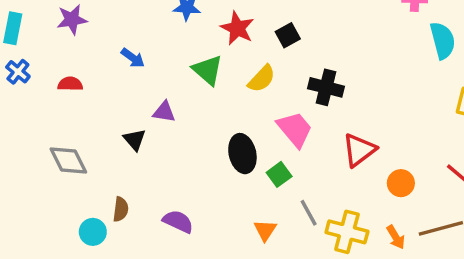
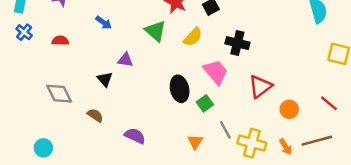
brown semicircle: (121, 209) -> (95, 115), moved, turned -63
cyan circle: (93, 232) -> (43, 148), moved

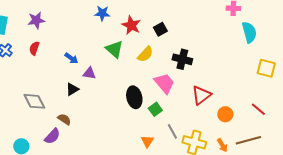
blue arrow: (104, 23) -> (71, 58), moved
red semicircle: (60, 41) -> (34, 48), moved, turned -72
black triangle: (105, 79) -> (72, 89), turned 40
purple semicircle: (135, 136) -> (52, 136), moved, turned 108

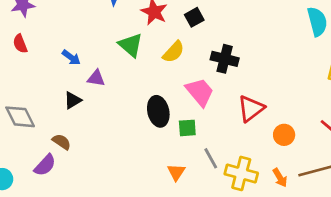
red semicircle: (34, 48) -> (20, 44), turned -40
green square: (155, 109) -> (187, 128), turned 32

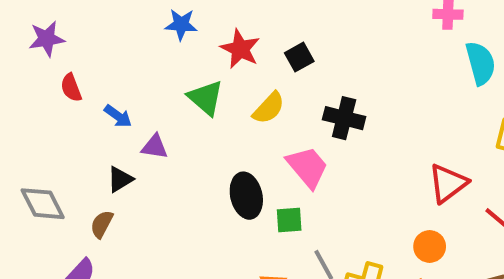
red semicircle: (20, 44) -> (71, 88), moved
red triangle: (251, 109) -> (448, 183), moved
orange circle: (284, 135) -> (430, 246), moved
brown semicircle: (62, 142) -> (102, 224), moved, turned -96

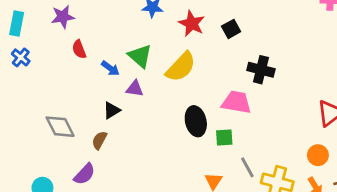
green triangle: (206, 98) -> (140, 56), moved
yellow semicircle: (269, 108) -> (181, 67), moved, size x1.4
pink trapezoid: (307, 167) -> (236, 102), turned -40

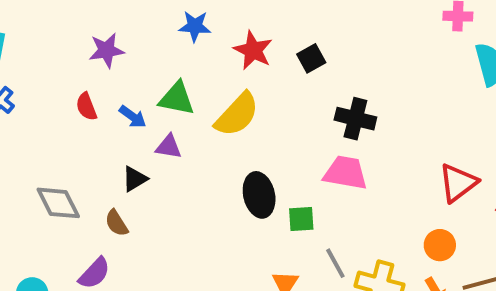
purple star: (63, 17) -> (106, 50), moved
red semicircle: (79, 49) -> (86, 107), moved
green triangle: (140, 56) -> (177, 99), turned -30
pink trapezoid: (236, 102) -> (345, 173), moved
brown semicircle: (99, 140) -> (117, 223), turned -60

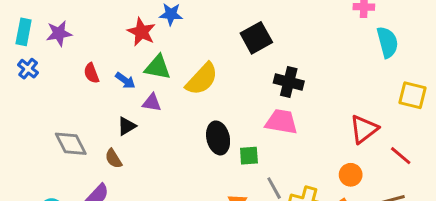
purple star: (106, 50) -> (59, 33), moved
red star: (253, 50) -> (141, 32), moved
black square: (311, 58) -> (256, 38), size x1.5

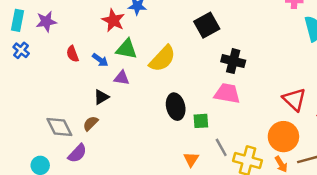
red triangle: (364, 129) -> (294, 99), turned -40
gray diamond: (71, 144) -> (59, 127), moved
brown semicircle: (113, 159) -> (91, 123), turned 77
orange circle: (351, 175) -> (283, 137), size x1.6

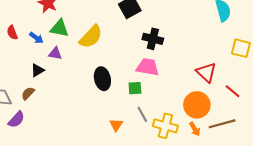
green square: (201, 121) -> (135, 88), moved

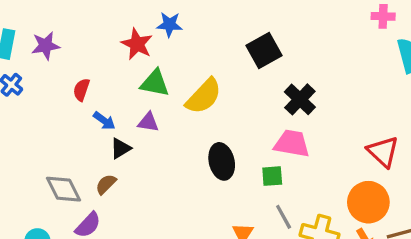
red semicircle: (12, 32) -> (81, 90), turned 40
blue arrow: (36, 38) -> (104, 121), moved
black cross: (153, 39) -> (300, 99), turned 30

